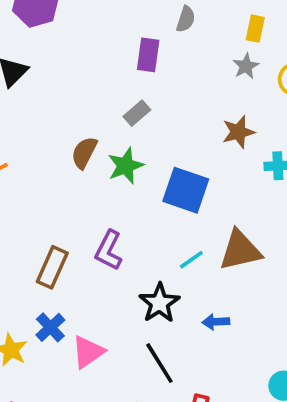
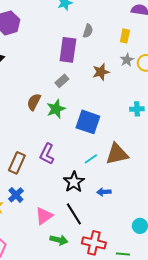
purple rectangle: (148, 55) -> (68, 50), size x1.4
gray star: (246, 66) -> (127, 60), moved
brown star: (238, 132) -> (101, 72), moved
pink triangle: (88, 352) -> (44, 216), moved

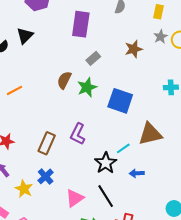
purple rectangle: (68, 50) -> (81, 24), moved
cyan line: (91, 159) -> (123, 148), moved

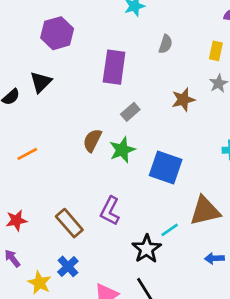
brown rectangle: (47, 143) -> (69, 223), turned -65
blue arrow: (137, 173) -> (214, 258), moved

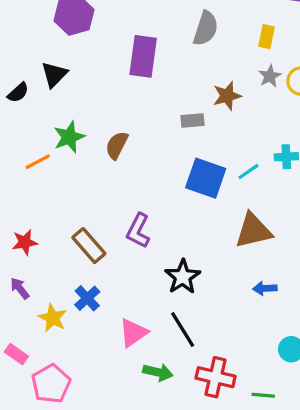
gray semicircle: (166, 44) -> (206, 28), size x1.5
gray rectangle: (130, 112) -> (192, 121), moved, turned 36
green star: (122, 150) -> (69, 137), moved
cyan line: (170, 230) -> (248, 172), moved

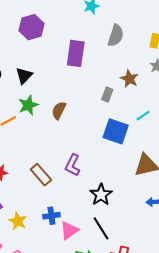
black triangle: (54, 74) -> (24, 76), moved
brown star: (227, 96) -> (129, 79), turned -30
gray rectangle: (192, 121) -> (107, 95), turned -64
cyan line: (248, 172) -> (143, 116), moved
blue cross: (87, 298) -> (51, 216), moved, turned 35

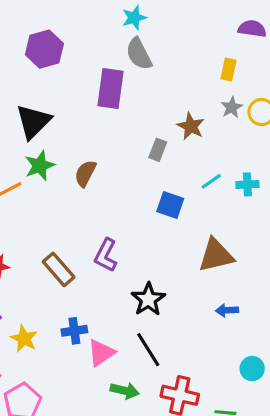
gray semicircle: (116, 36) -> (139, 54), moved, turned 135
black triangle: (24, 76) -> (33, 122), size x1.4
blue square: (116, 131) -> (170, 205), size x0.7

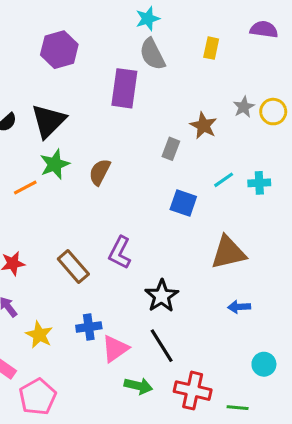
yellow rectangle: (229, 70) -> (211, 48), moved

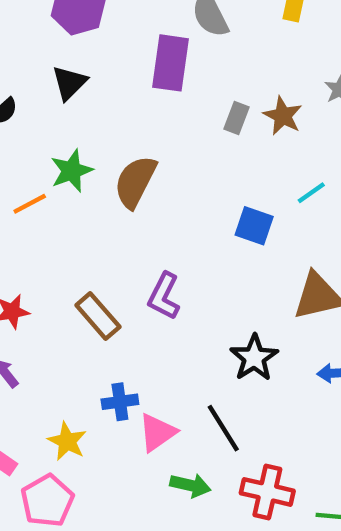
black triangle: (48, 121) -> (69, 83), moved, size x0.7
gray rectangle: (171, 149) -> (237, 118), moved
brown semicircle: (100, 172) -> (135, 182), size x1.4
black star: (162, 296) -> (254, 358), moved
yellow star: (39, 335) -> (67, 441), moved

